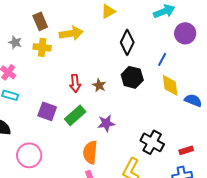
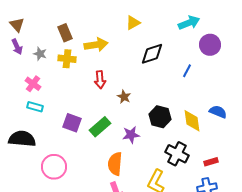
black diamond: (127, 42) -> (152, 54), turned 45
black hexagon: (132, 77) -> (160, 117), moved
red arrow: (75, 83) -> (100, 80), moved
yellow diamond: (170, 85) -> (192, 121), moved

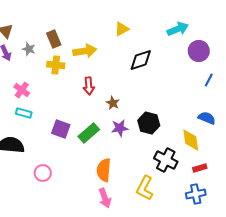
gray star: (40, 54) -> (29, 49), moved
blue line: (187, 71) -> (209, 80), moved
yellow diamond: (192, 121) -> (191, 140), moved
purple star: (131, 135) -> (120, 128), moved
pink circle: (54, 167) -> (43, 173), size x0.7

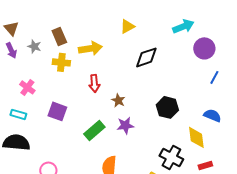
cyan rectangle: (24, 113) -> (18, 114), moved
black hexagon: (149, 123) -> (167, 107), moved
purple square: (61, 129) -> (57, 111), moved

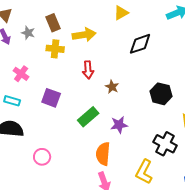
purple star: (125, 125) -> (119, 125), moved

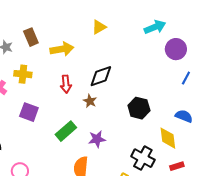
black diamond: (140, 44) -> (101, 76), moved
yellow cross: (55, 49) -> (23, 74), moved

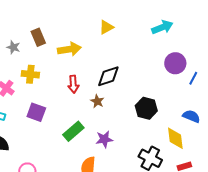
purple circle: (176, 49) -> (175, 63), moved

